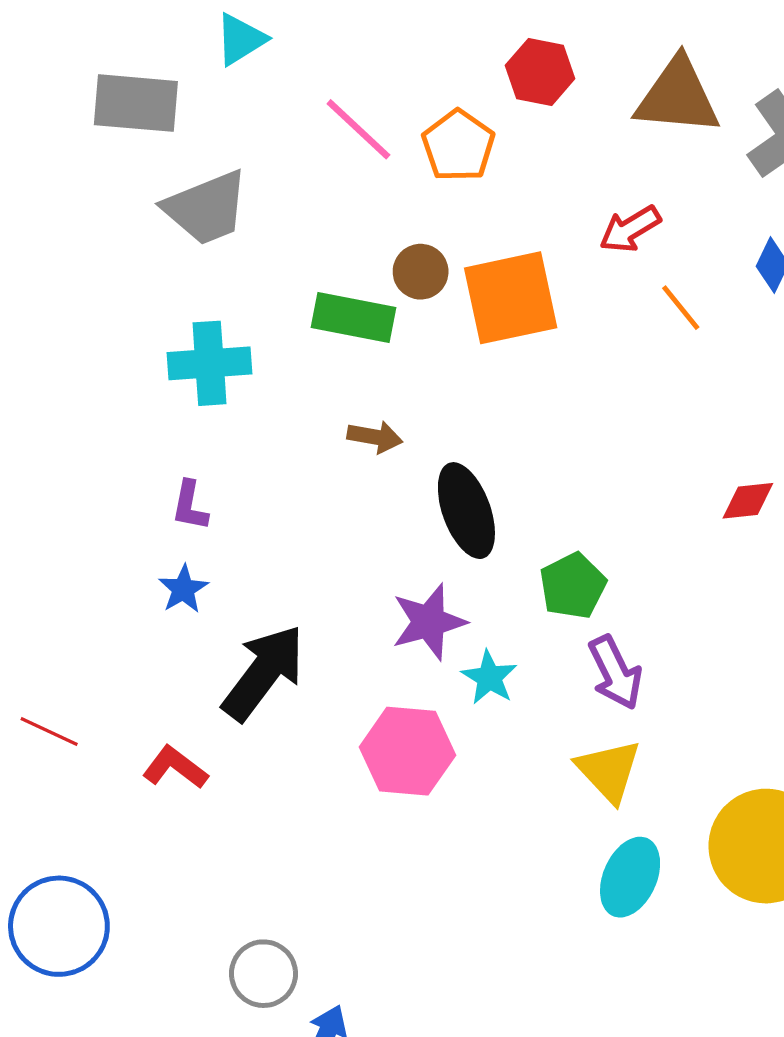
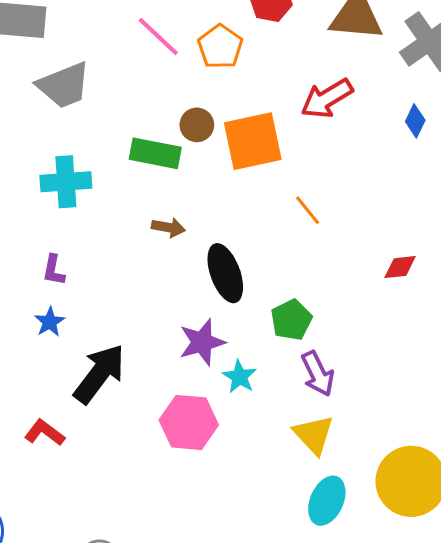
red arrow: (630, 229) -> (327, 98), size x1.4
orange line: (681, 308) -> (308, 210), moved

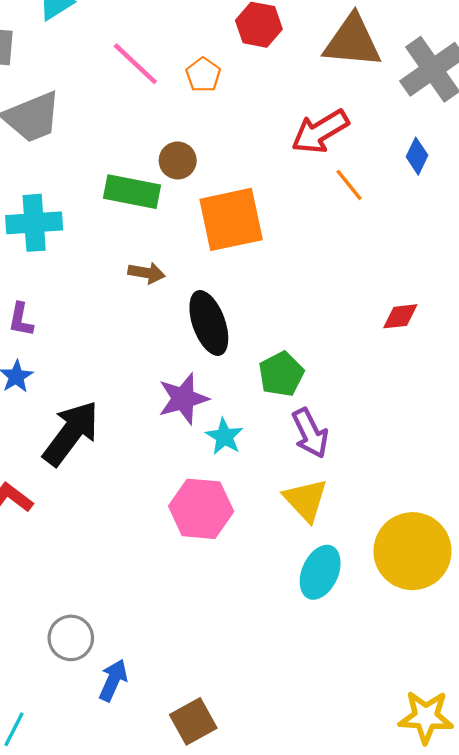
orange pentagon: (220, 47) -> (203, 75), size x0.7
orange square: (253, 141) -> (231, 219), moved
orange line: (308, 210) -> (349, 185), moved
pink hexagon: (189, 422) -> (201, 509), moved

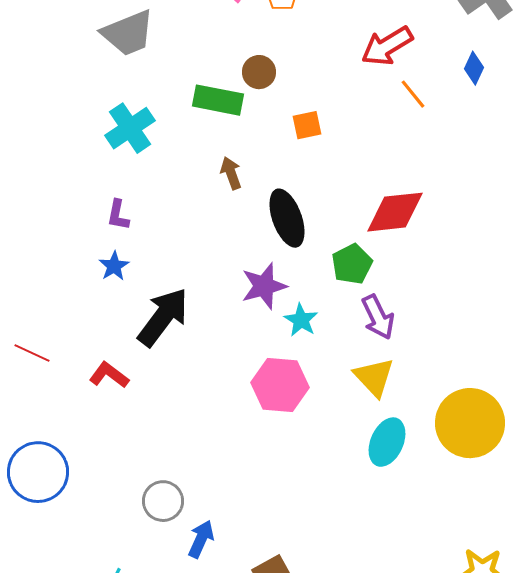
orange square: (231, 219) -> (307, 125), size x0.5
cyan cross: (34, 223) -> (130, 128), turned -30
brown arrow: (146, 273) -> (231, 173), turned -120
red diamond: (400, 316) -> (395, 212), moved, size x1.8

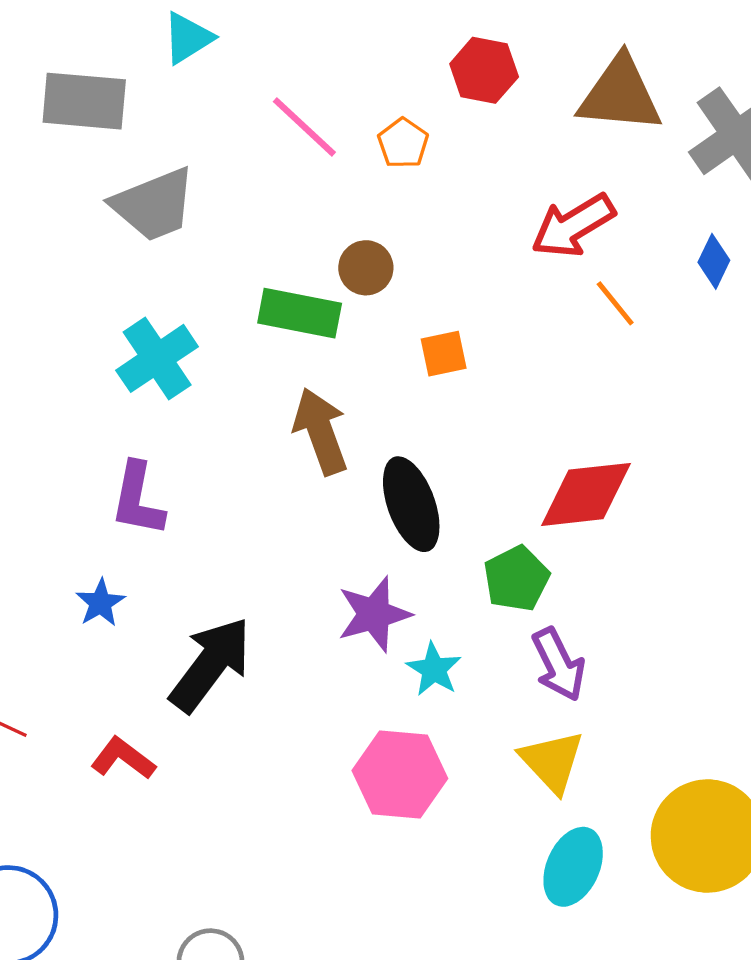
brown arrow: (231, 173) -> (321, 431), size x1.6
purple L-shape: (118, 215) -> (138, 499), size x1.5
blue star: (114, 266) -> (100, 603), moved

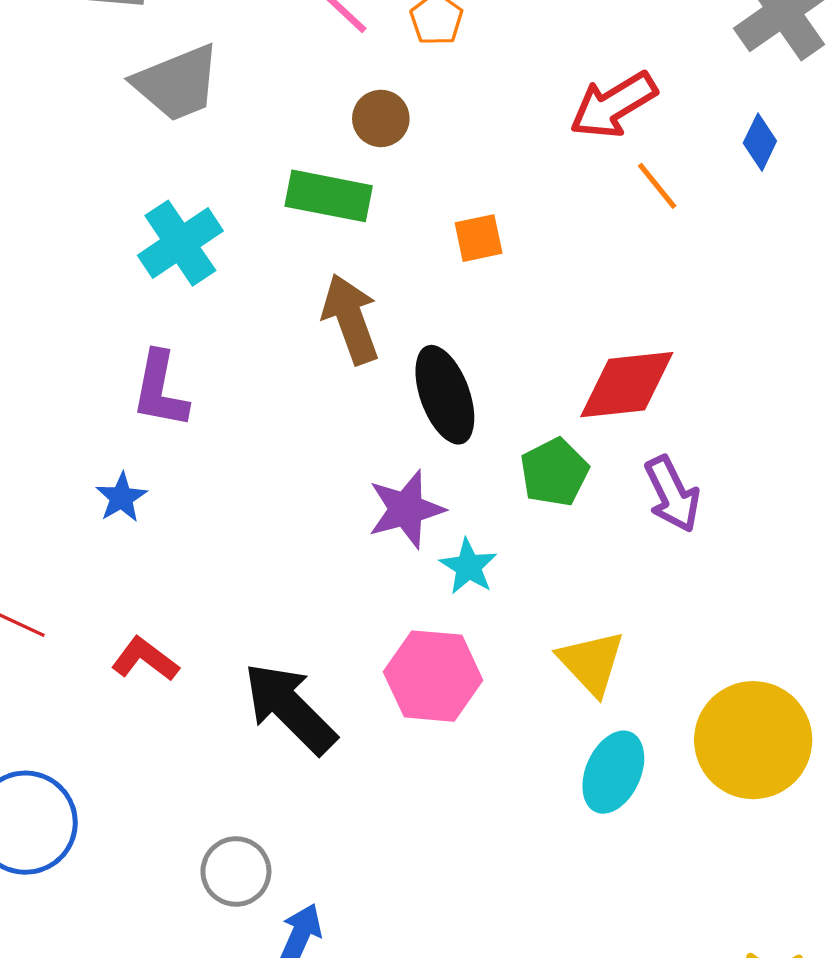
brown circle: (366, 268) -> (381, 118), moved
black arrow: (210, 664) -> (290, 708), moved, turned -82
purple arrow: (559, 664) -> (672, 494), moved

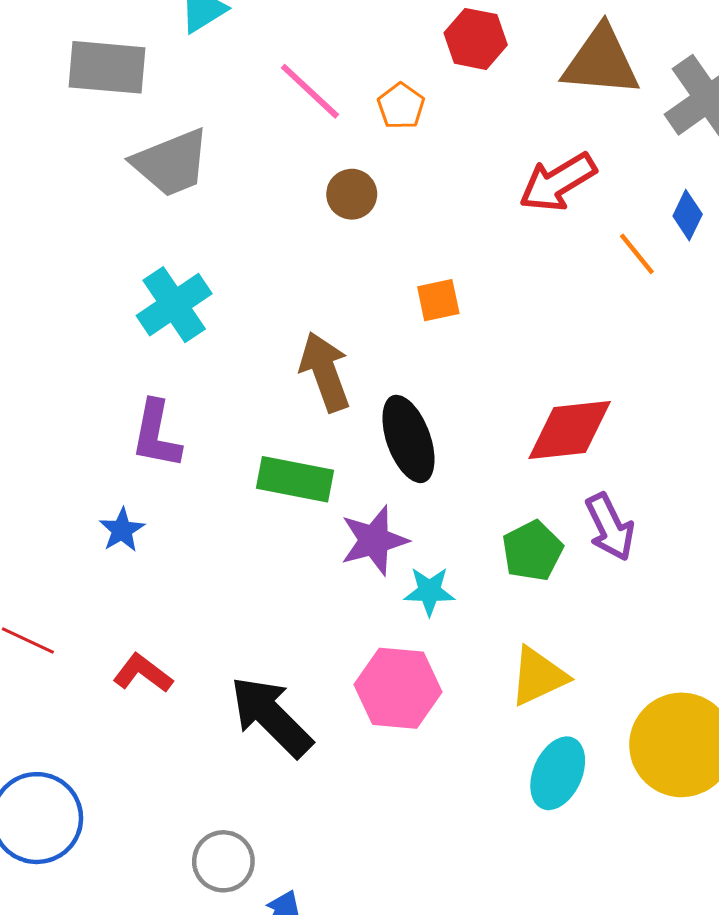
orange line: (657, 186) -> (637, 254), moved
green rectangle: (329, 196) -> (295, 479), moved
green pentagon: (554, 472) -> (532, 551), moved
cyan star: (468, 567) -> (429, 591), turned -30
yellow triangle: (591, 663) -> (538, 676), turned 48

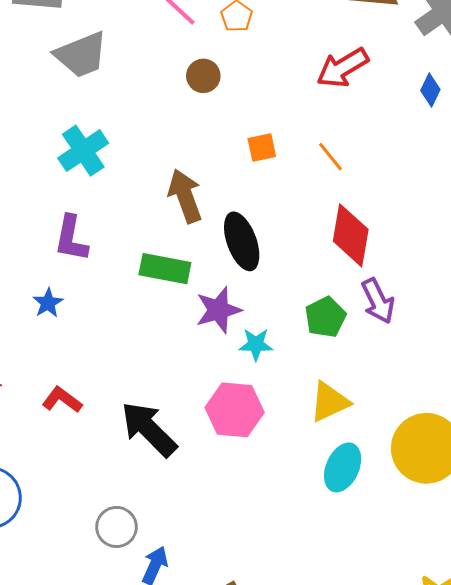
orange line: (637, 254) -> (330, 157), moved
red diamond: (570, 430) -> (351, 235), turned -74

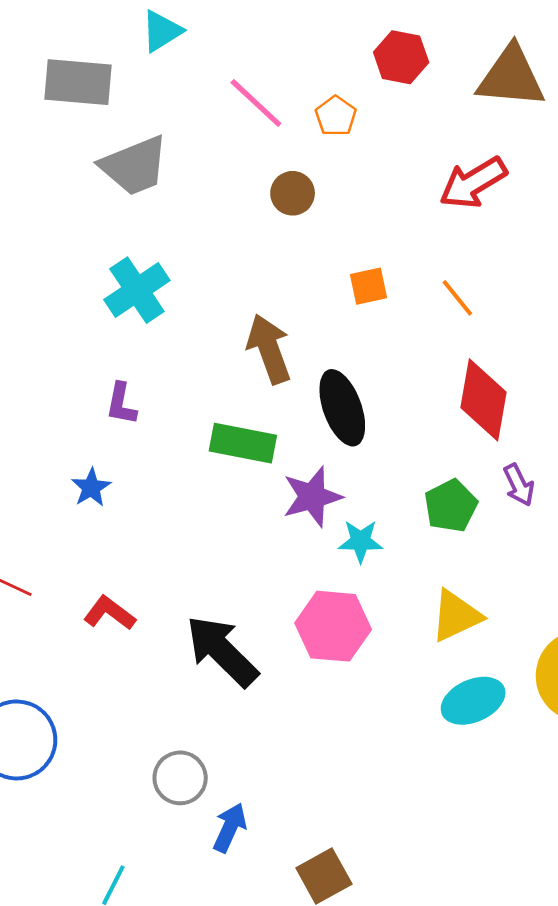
purple L-shape: (71, 238) -> (121, 404), size x0.7
purple arrow: (378, 301) -> (519, 485), size x0.7
cyan ellipse: (343, 467) -> (473, 701), turned 42

